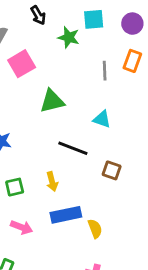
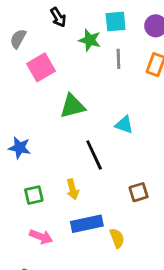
gray line: (105, 71) -> (118, 59), moved
black line: (73, 148) -> (94, 155), turned 44
brown square: (112, 170) -> (139, 192), moved, turned -36

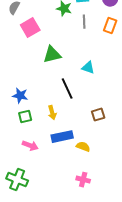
blue star: (19, 148) -> (20, 96), moved
yellow semicircle: (117, 238) -> (83, 147), turned -48

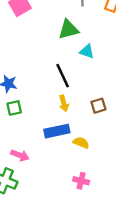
green triangle: (52, 55) -> (68, 29), moved
yellow arrow: (52, 113) -> (64, 103), moved
pink arrow: (30, 146) -> (20, 155), moved

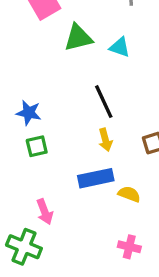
green triangle: (68, 29) -> (78, 38), moved
cyan triangle: (87, 51) -> (120, 47), moved
pink arrow: (20, 155) -> (45, 212), turned 48

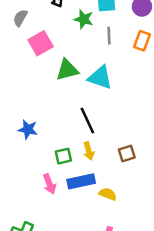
cyan triangle: (120, 47) -> (100, 77), size x1.5
green square: (37, 146) -> (63, 156), moved
pink arrow: (45, 212) -> (49, 184), moved

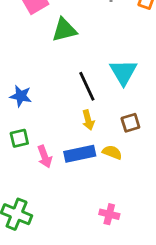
cyan triangle: (100, 77) -> (123, 72), moved, turned 40
green square: (63, 156) -> (19, 138), moved
yellow semicircle: (108, 194) -> (112, 152), moved

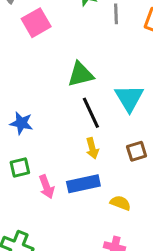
green triangle: (64, 30) -> (80, 74), moved
yellow semicircle: (112, 152) -> (120, 203), moved

